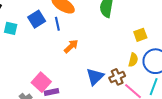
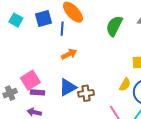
blue triangle: (95, 77) -> (68, 87), moved
brown cross: (117, 77) -> (86, 93), moved

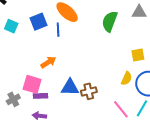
orange arrow: (69, 54) -> (48, 62), moved
pink square: (30, 80) -> (32, 84), turned -36
blue triangle: (68, 87) -> (70, 87), turned 36

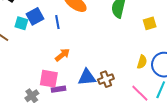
blue square: (39, 22) -> (35, 16), moved
blue line: (58, 30) -> (57, 22), moved
yellow square: (138, 55) -> (150, 23), moved

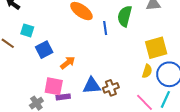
blue square: (35, 16) -> (44, 50), moved
blue line: (57, 22) -> (105, 28), moved
yellow square: (150, 23) -> (156, 48), moved, size x1.6

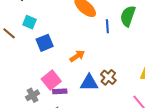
orange arrow: (68, 63) -> (77, 56), moved
pink square: (54, 86) -> (51, 80), turned 36
brown cross: (111, 88) -> (108, 77), moved, turned -35

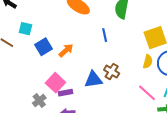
blue line: (107, 26) -> (105, 35), moved
orange arrow: (77, 56) -> (66, 50), moved

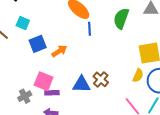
blue line: (105, 35) -> (90, 29), moved
pink square: (55, 83) -> (44, 81), turned -30

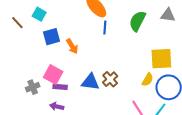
orange arrow: (59, 51) -> (72, 46), turned 84

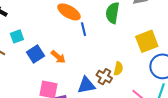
cyan square: (39, 14) -> (17, 36), turned -32
yellow semicircle: (148, 80) -> (118, 69), moved

